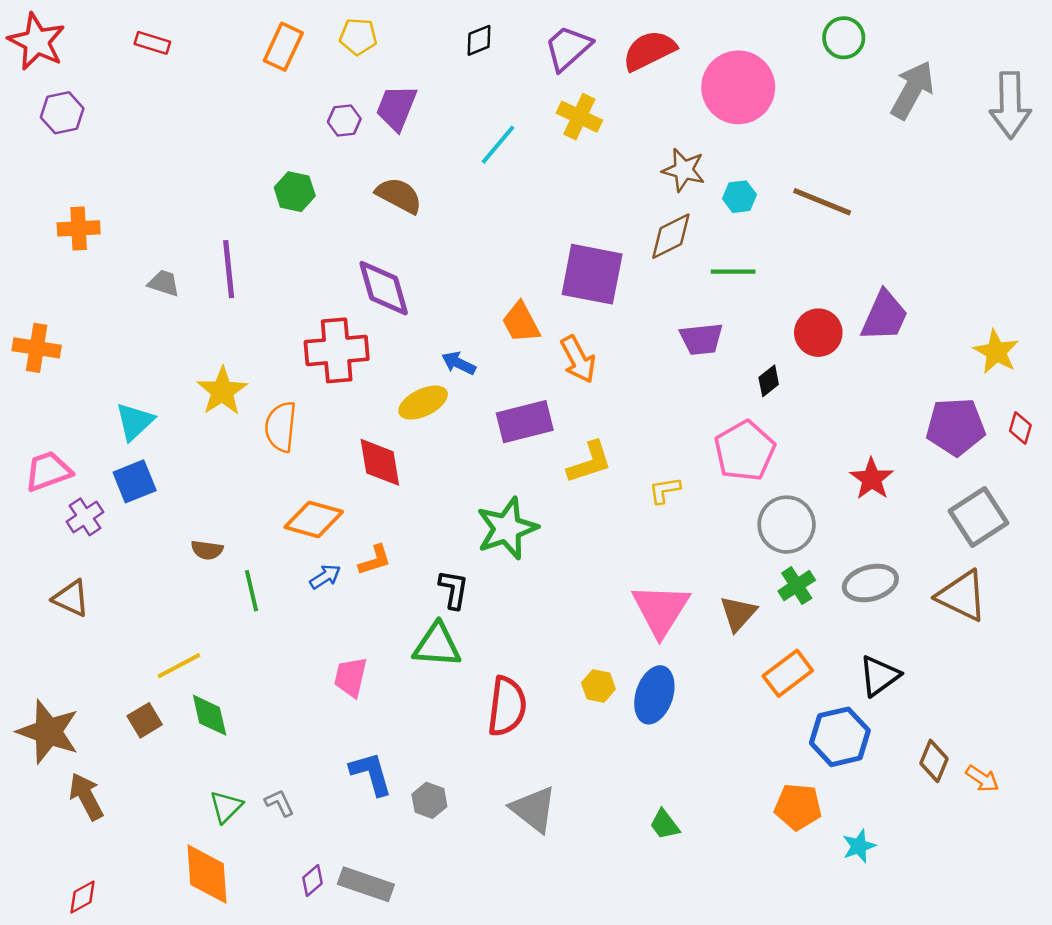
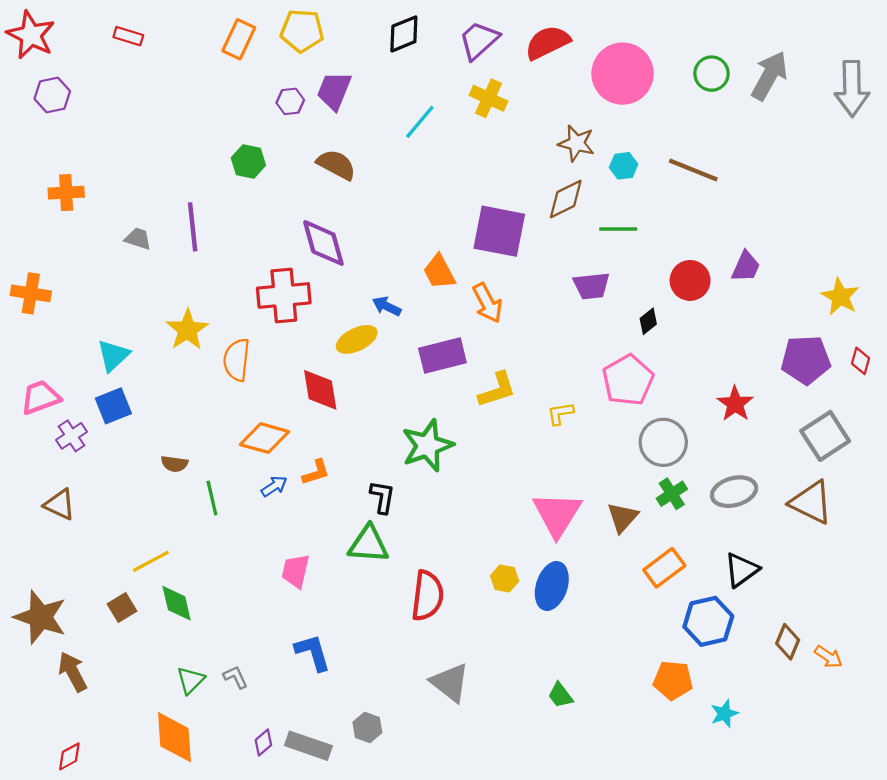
yellow pentagon: (358, 37) -> (302, 31), size x1.4
green circle: (844, 38) -> (712, 74), moved
black diamond: (479, 40) -> (404, 34), size x1.4
purple trapezoid: (884, 316) -> (746, 267), size x0.7
gray hexagon: (429, 800) -> (367, 727), moved

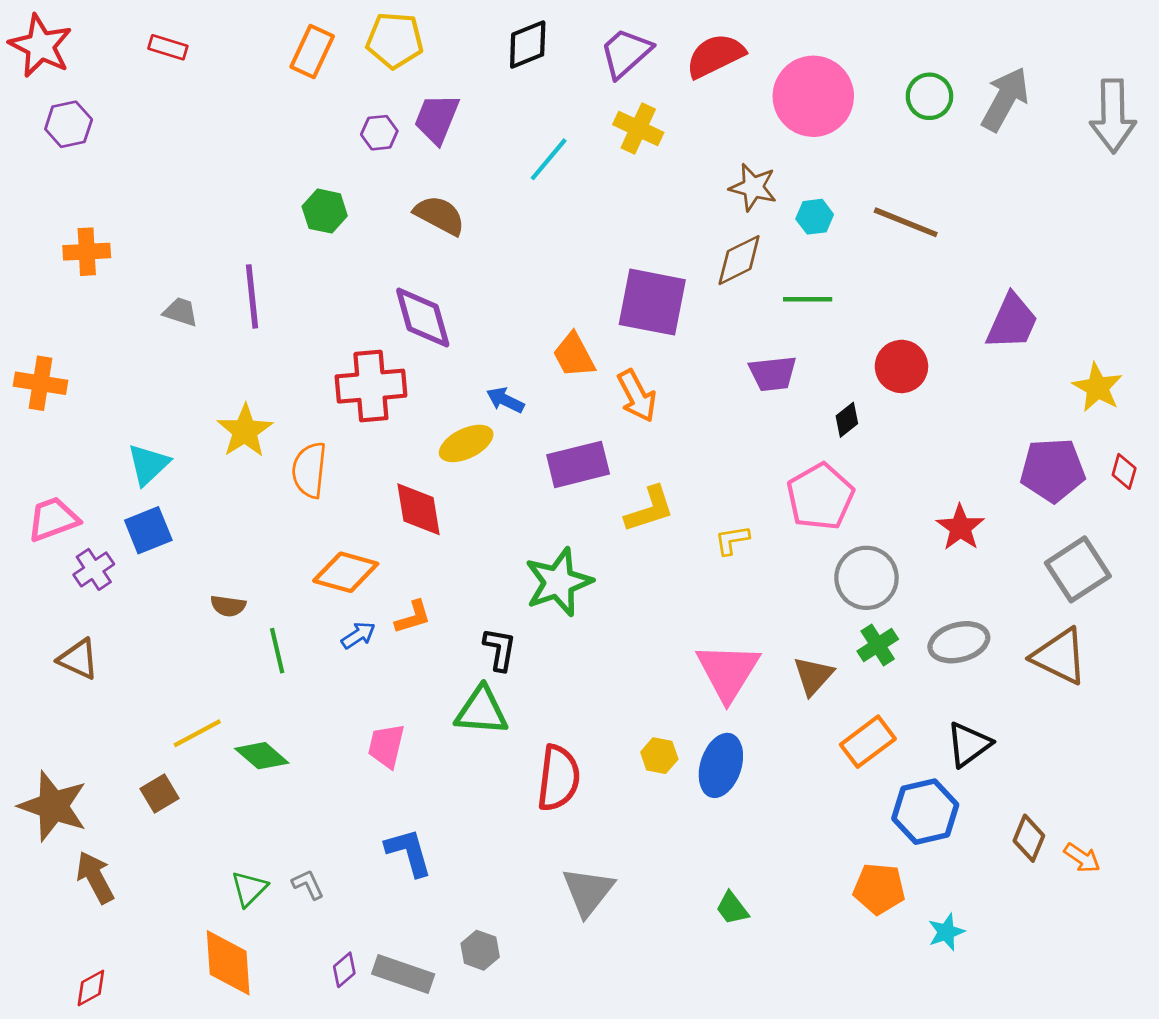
purple trapezoid: (746, 267) -> (1012, 322), moved, size x1.4
green diamond: (177, 603) -> (262, 756), moved, turned -36
gray triangle: (450, 682) -> (588, 891), turned 30

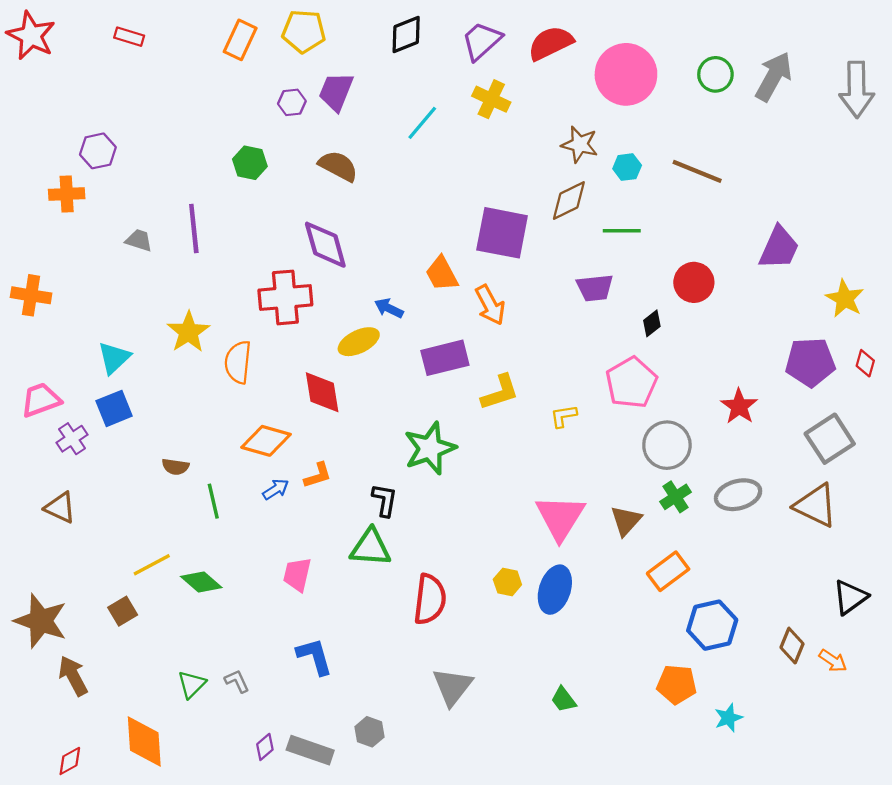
purple hexagon: (69, 124) -> (98, 151), moved
black triangle: (969, 744) -> (850, 597), moved
orange diamond: (228, 963) -> (144, 742), moved

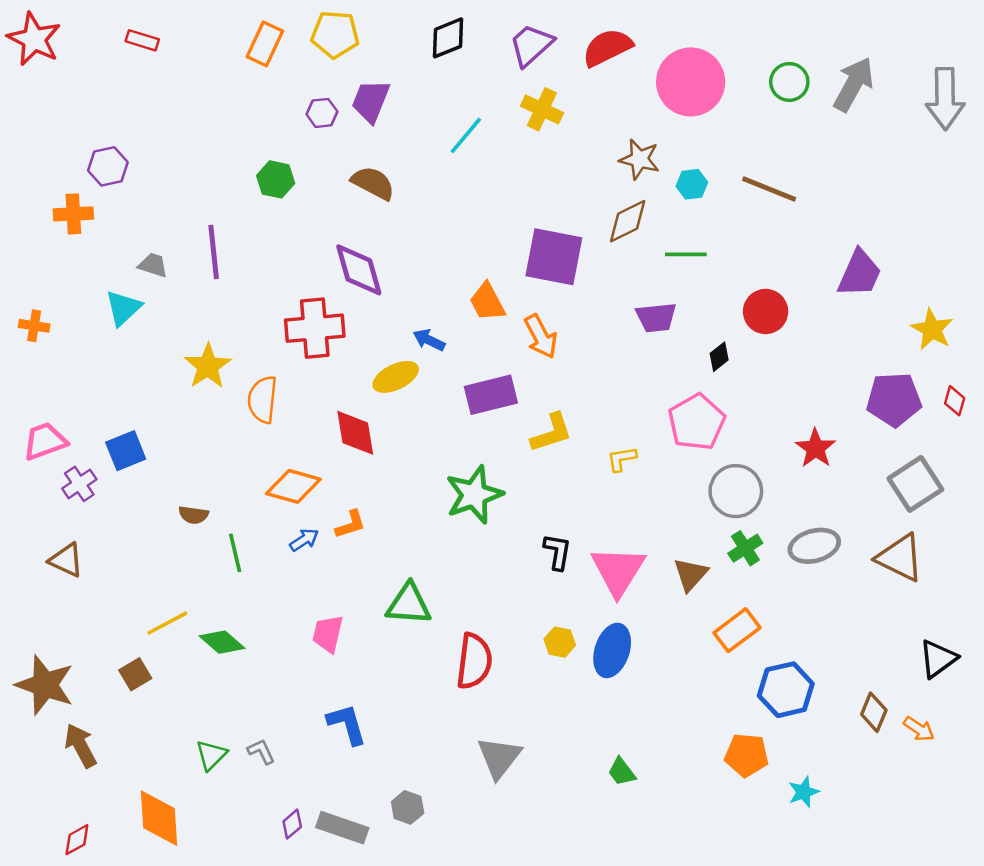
orange cross: (31, 295) -> (34, 326), size x0.7
cyan triangle: (114, 358) -> (123, 308), moved
black L-shape: (385, 500) -> (557, 552), moved

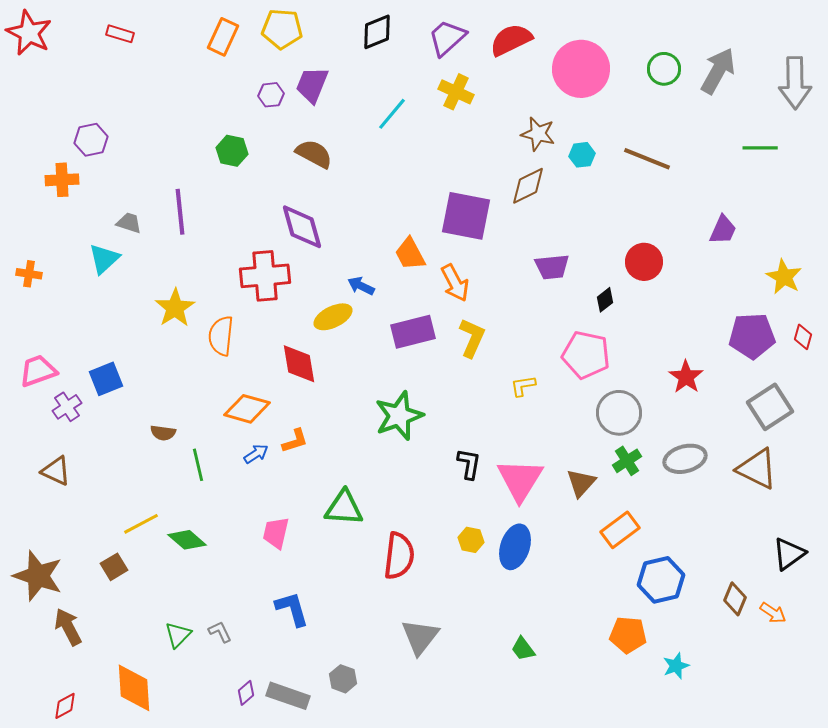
green line: (686, 254) -> (760, 148), moved
purple trapezoid: (859, 273) -> (723, 230), size x0.7
pink pentagon: (697, 422) -> (586, 355), turned -30
yellow L-shape: (551, 433) -> (472, 338), moved, turned -48

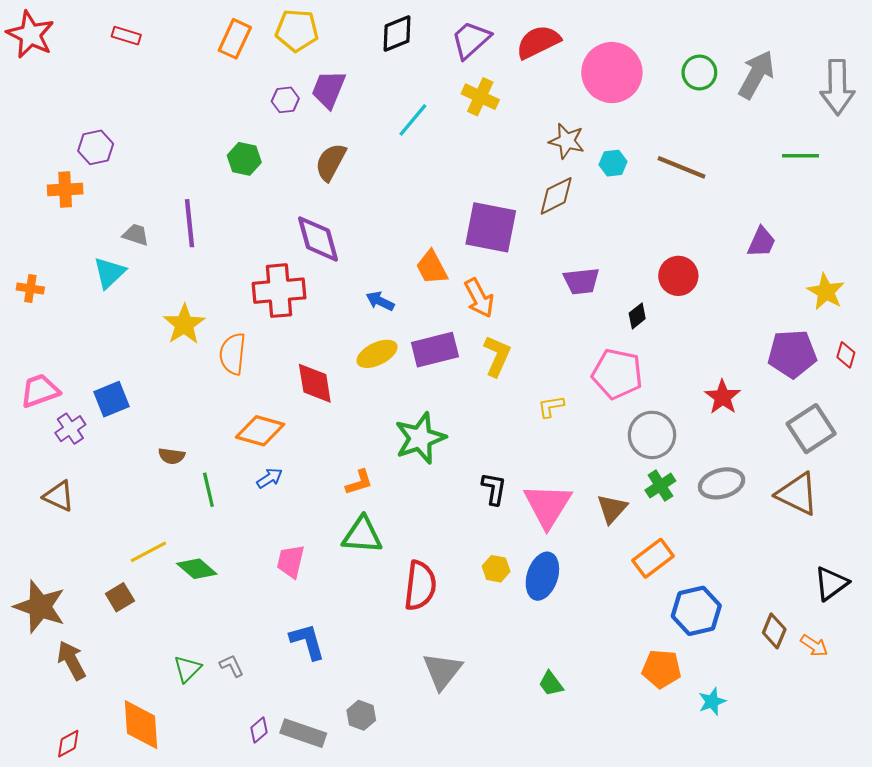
brown semicircle: (314, 154) -> (331, 162), turned -90
yellow ellipse: (333, 317) -> (377, 354), moved
orange L-shape: (295, 441) -> (359, 482), moved

